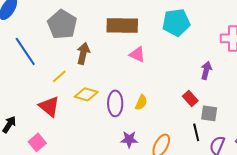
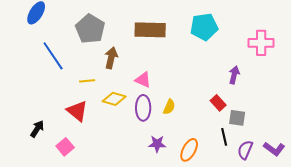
pink triangle: (137, 54) -> (143, 80), moved
yellow line: (59, 76) -> (87, 81), turned 35

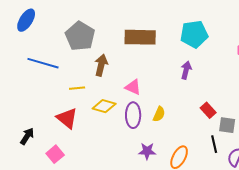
blue line: (53, 56) -> (43, 63), turned -40
purple arrow: (234, 75) -> (186, 70), moved

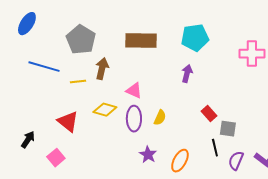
yellow line: (77, 88) -> (78, 82), moved
purple star: (147, 151) -> (148, 155), turned 30

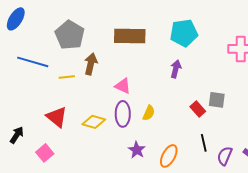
yellow diamond: (105, 110) -> (94, 122), moved
gray square: (228, 129) -> (217, 100), moved

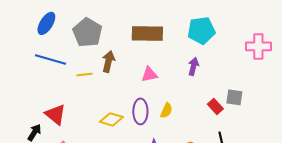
blue ellipse: (16, 19) -> (46, 23), moved
pink triangle: (123, 86) -> (149, 74), moved, turned -36
red triangle: (57, 117) -> (55, 114), moved

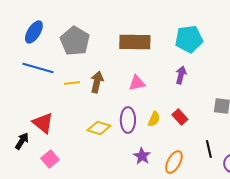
brown arrow: (108, 61) -> (97, 82), moved
red rectangle: (215, 106) -> (180, 117), moved

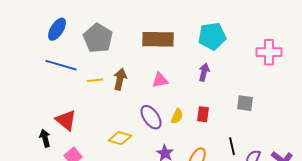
red rectangle: (180, 117) -> (203, 114), turned 49
purple ellipse: (128, 120) -> (151, 117), turned -35
yellow diamond: (99, 128) -> (120, 138), moved
black arrow: (22, 141) -> (45, 138), turned -48

